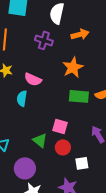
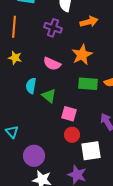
pink semicircle: (33, 79) -> (52, 64), moved
green triangle: (40, 140) -> (49, 96), moved
white square: (82, 163) -> (91, 151), size x1.5

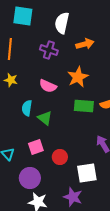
pink square: (69, 114) -> (36, 147), moved, turned -35
red circle: (72, 135) -> (60, 157), moved

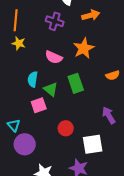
yellow star: (11, 80) -> (19, 43), moved
green rectangle: (84, 106) -> (76, 83), moved, turned 66
pink square: (36, 147) -> (39, 105), moved
purple circle: (30, 178) -> (25, 144), moved

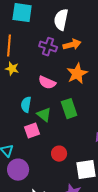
orange arrow: (91, 15) -> (72, 45), moved

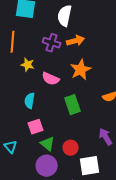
yellow star: (12, 69) -> (28, 65), moved
green triangle: (44, 115) -> (48, 144), moved
red circle: (59, 154) -> (71, 148), moved
purple circle: (18, 170) -> (47, 166), moved

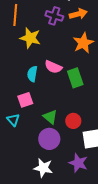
yellow star: (28, 65) -> (30, 38), size x1.5
pink semicircle: (51, 79) -> (53, 67), moved
pink square: (36, 127) -> (25, 100), moved

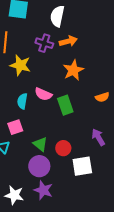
purple star: (78, 163) -> (43, 190), moved
white star: (43, 168) -> (14, 195), moved

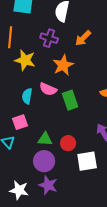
orange arrow: (68, 41) -> (83, 38), moved, turned 150
orange star: (73, 70) -> (63, 65), moved
green triangle: (40, 144) -> (45, 139), turned -35

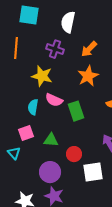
yellow star: (25, 60) -> (42, 76), moved
orange star: (63, 65) -> (88, 76), moved
green triangle: (45, 139) -> (51, 140), moved

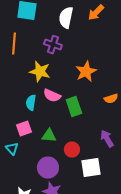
orange arrow: (89, 49) -> (96, 13), moved

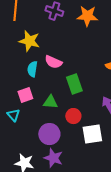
yellow star: (40, 72) -> (29, 41), moved
orange star: (86, 72) -> (87, 16), moved, turned 30
green rectangle: (74, 107) -> (74, 84), moved

